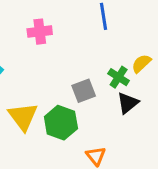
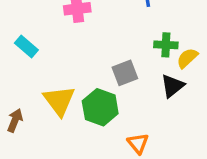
yellow semicircle: (141, 63) -> (187, 58), moved
green cross: (119, 77) -> (166, 45), moved, turned -30

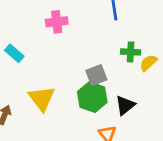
black triangle: (172, 86) -> (125, 105), moved
green hexagon: (100, 107) -> (92, 97), moved

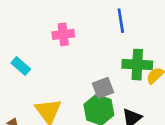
green cross: (131, 52) -> (137, 65), size x1.5

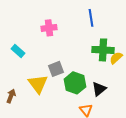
gray square: (103, 88) -> (56, 69), moved

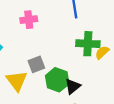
black triangle: (99, 89) -> (73, 86), moved

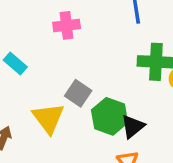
gray square: (36, 64) -> (78, 93), turned -35

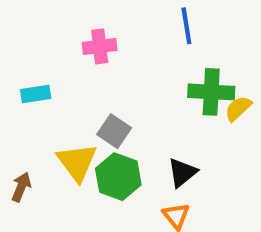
cyan rectangle: (15, 63) -> (36, 94), turned -50
green hexagon: (110, 116) -> (118, 177), moved

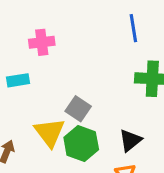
pink cross: (100, 46) -> (42, 42), moved

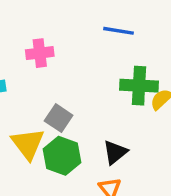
blue line: (133, 28) -> (118, 31), turned -72
pink cross: (42, 42) -> (40, 53), moved

